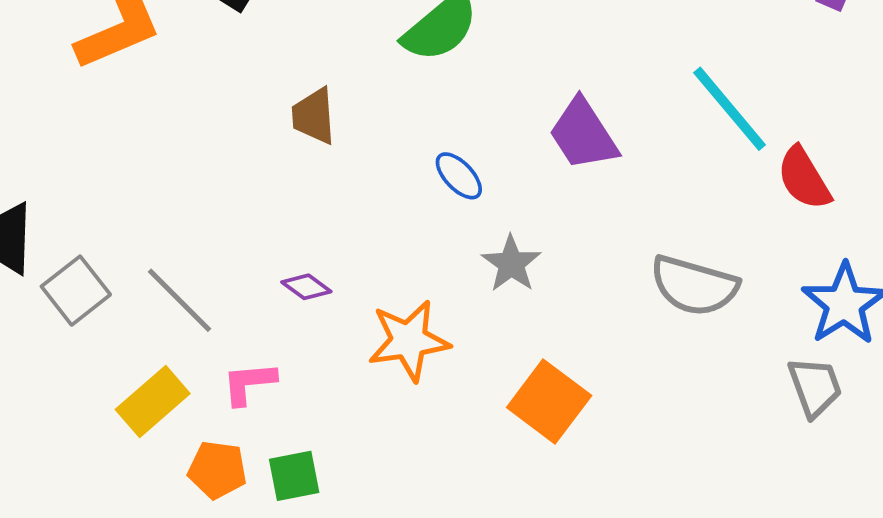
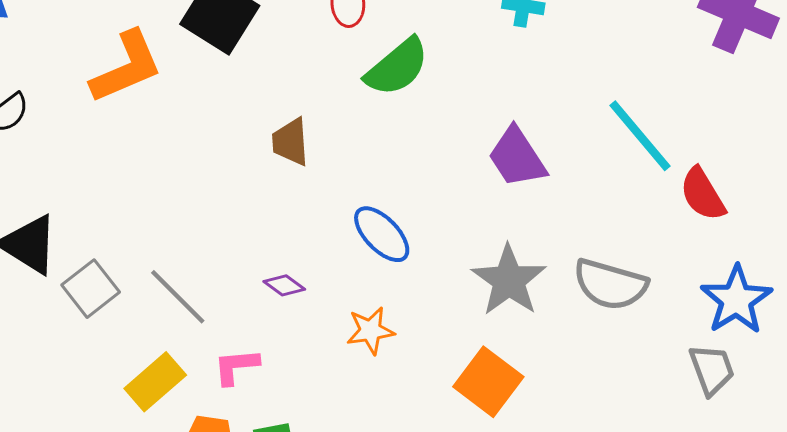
blue ellipse: (459, 176) -> (382, 234), moved, size x1.4
gray star: (511, 264) -> (509, 280), moved, size x1.5
orange star: (409, 341) -> (370, 331), size x0.7

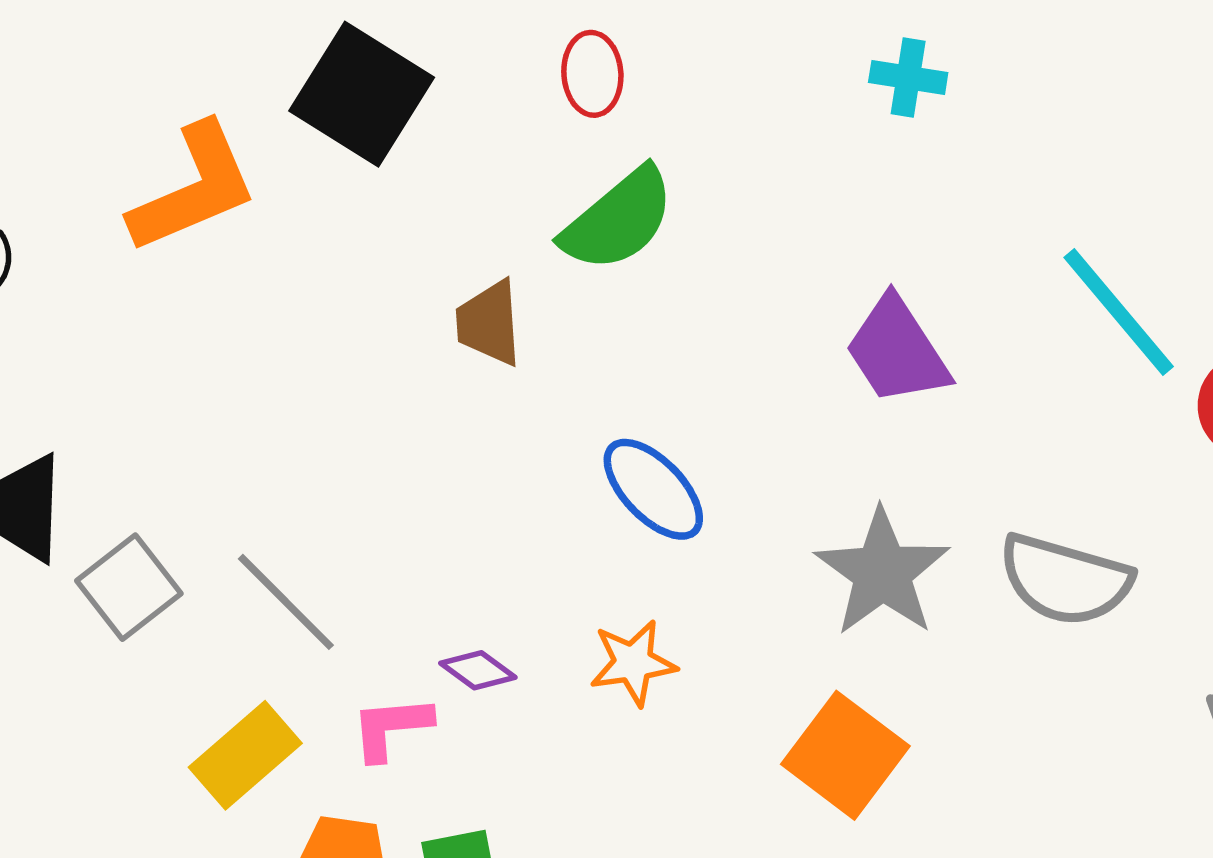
green semicircle: (397, 67) -> (618, 220), moved
purple diamond: (284, 285) -> (478, 670), moved

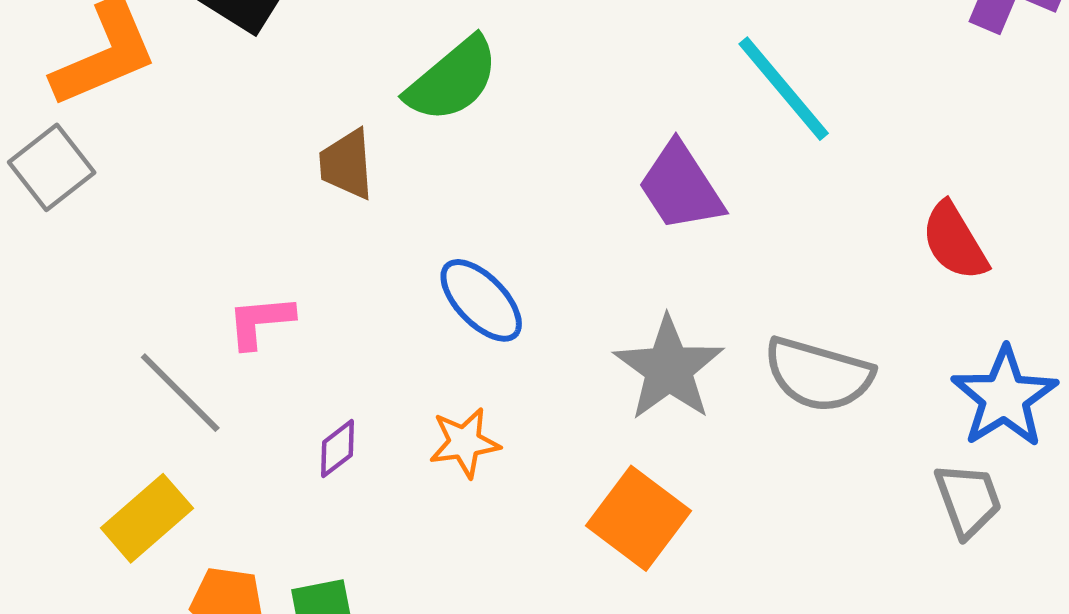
cyan line: (1119, 312) -> (784, 89), moved
gray square: (129, 587) -> (52, 167), moved
purple diamond: (478, 670) -> (337, 449), turned -74
pink L-shape: (391, 728) -> (260, 322), moved

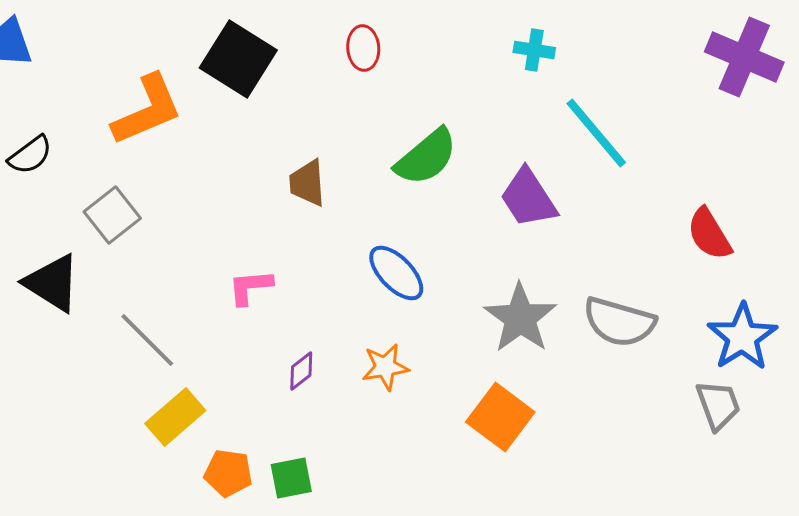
green semicircle: (452, 80) -> (426, 157), moved
gray square: (52, 167) -> (112, 215), moved
gray line: (180, 393) -> (147, 340), moved

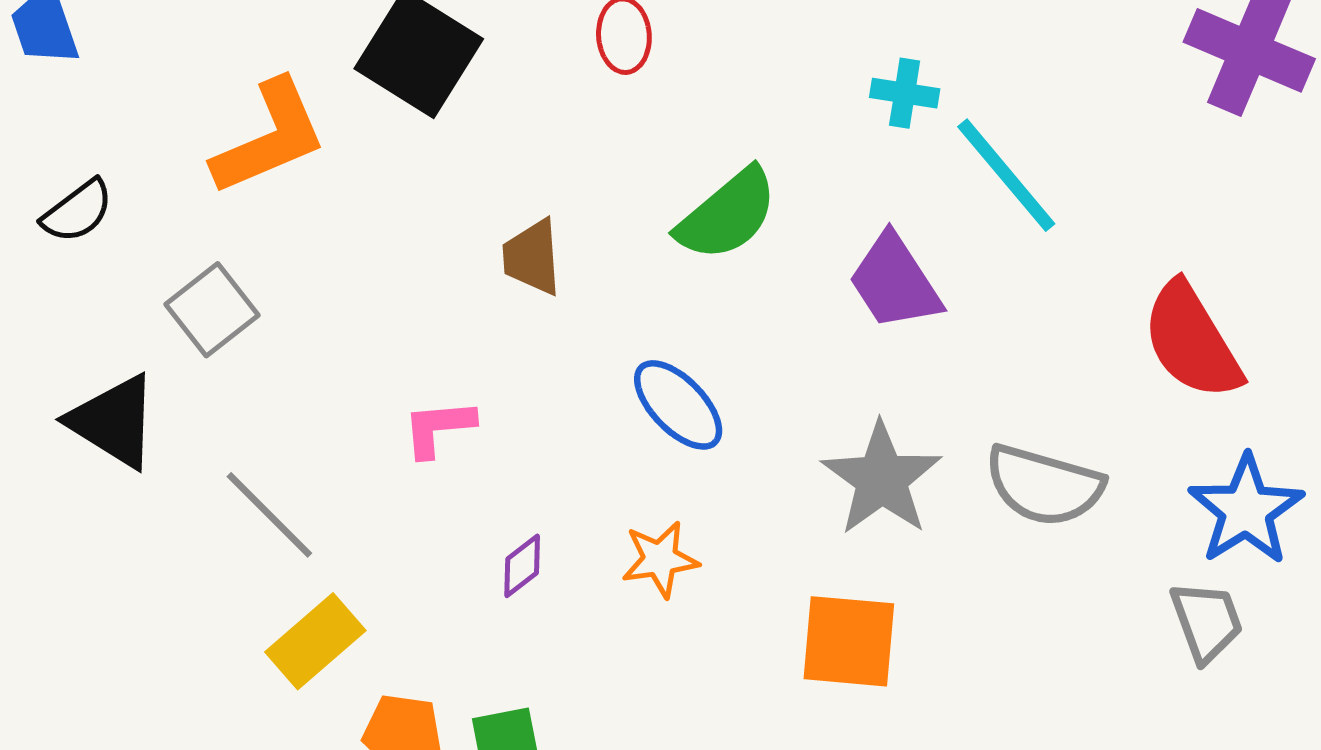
cyan cross: (534, 50) -> (905, 93), moved
red semicircle: (709, 234) -> (1192, 341), size x1.4
orange square: (500, 417) -> (849, 641), turned -32

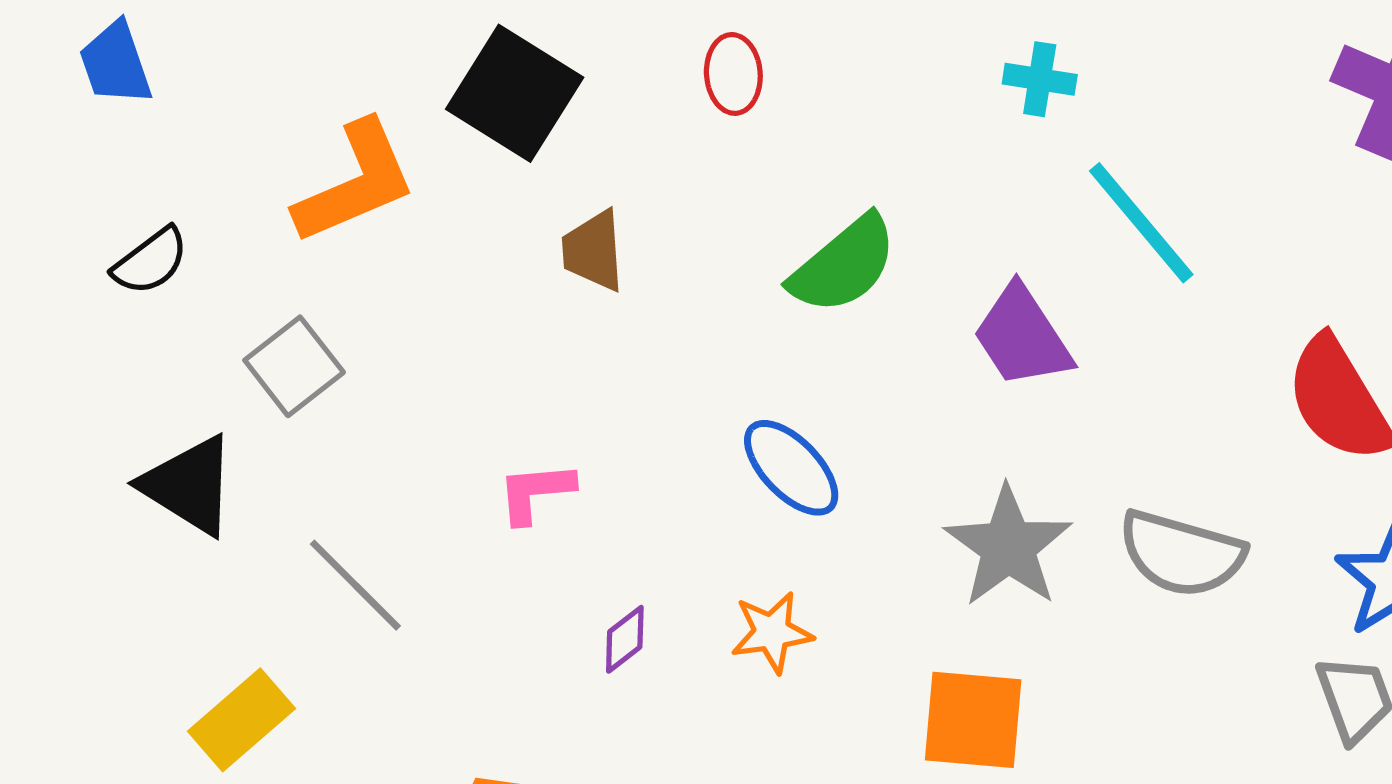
cyan cross: (905, 93) -> (1040, 79), moved
brown trapezoid: (532, 257) -> (593, 251), moved
yellow rectangle: (315, 641) -> (242, 720), moved

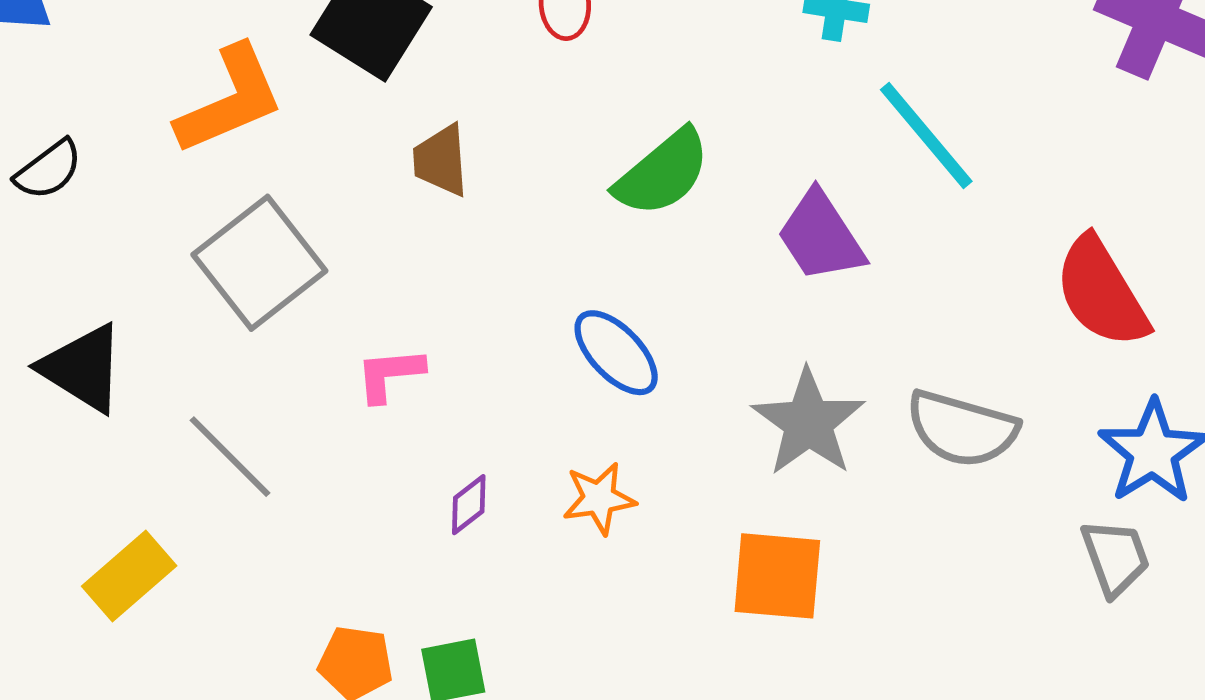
gray square: (294, 366) -> (259, 263), moved, size x1.5

